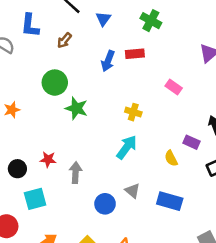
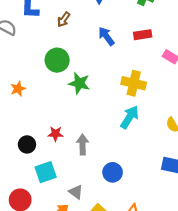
red rectangle: (135, 54) -> (143, 35), moved
blue arrow: (108, 61) -> (106, 36), turned 126
yellow cross: (133, 112) -> (134, 83), size x1.5
gray triangle: (132, 191) -> (76, 192), moved

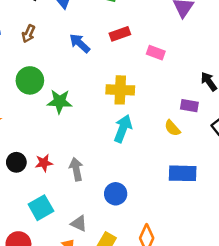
black circle: (27, 144) -> (16, 162), moved

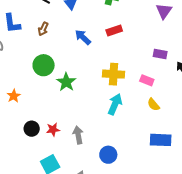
pink rectangle: (156, 53) -> (147, 80), moved
green star: (60, 101) -> (66, 82), turned 30
purple rectangle: (189, 106) -> (160, 54), moved

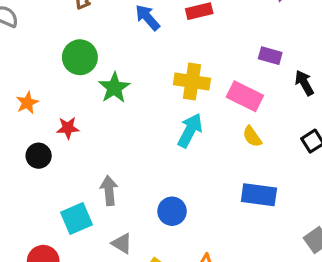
pink rectangle: (147, 80) -> (245, 96), size x1.5
black circle: (32, 129) -> (39, 156), moved
red star: (53, 130) -> (68, 128), moved
gray arrow: (78, 135) -> (109, 191), moved

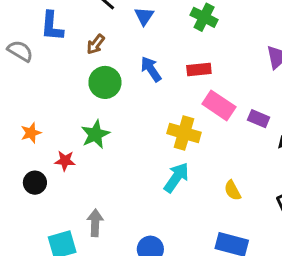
green circle: (80, 57) -> (105, 82), moved
green star: (114, 88) -> (95, 134), moved
pink rectangle: (245, 96) -> (219, 105), moved

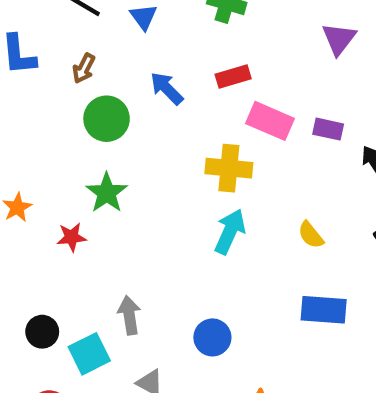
black circle: (35, 183) -> (42, 332), moved

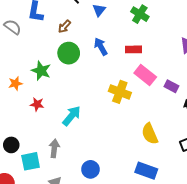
green star: (107, 193) -> (41, 71), moved, turned -30
cyan arrow: (230, 232) -> (72, 116), moved
yellow semicircle: (311, 235) -> (150, 134), size x1.5

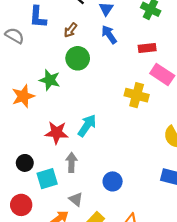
blue arrow: (101, 47) -> (109, 35), moved
orange star: (15, 83) -> (23, 96), size x1.5
red star: (37, 104) -> (57, 133), moved, size x1.5

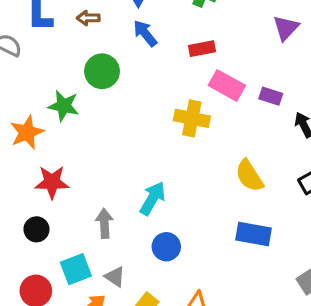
brown arrow: (70, 30) -> (88, 18), moved, turned 56
cyan arrow: (87, 126) -> (153, 198), moved
red star: (57, 133) -> (52, 182), moved
cyan square: (47, 179) -> (76, 269), moved

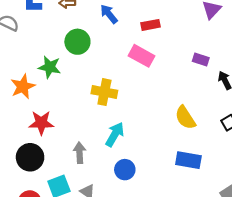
pink rectangle: (227, 85) -> (142, 56), moved
yellow cross: (192, 118) -> (104, 92), moved
black circle: (36, 229) -> (30, 157), size x1.5

